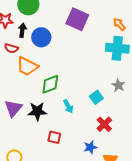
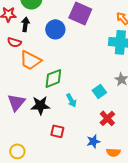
blue circle: (41, 37) -> (55, 29), moved

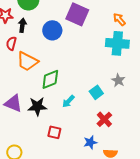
red semicircle: (14, 42) -> (11, 43), turned 88
cyan arrow: (71, 100) -> (68, 101), turned 72
purple triangle: (16, 102) -> (13, 103), turned -48

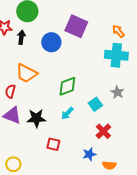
red semicircle: (11, 43) -> (10, 91), moved
green diamond: (50, 79) -> (67, 86), moved

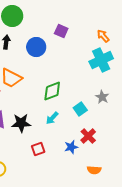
purple square: (76, 26) -> (61, 31), size x0.6
cyan cross: (116, 55) -> (101, 60), turned -30
red square: (53, 144) -> (38, 149), turned -32
blue star: (89, 154) -> (71, 147), moved

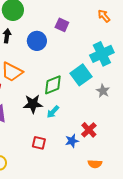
orange arrow: (103, 36) -> (104, 16), moved
cyan square: (80, 109) -> (81, 75), moved, size x1.5
black star: (21, 123) -> (33, 104), moved
red square: (38, 149) -> (39, 143), turned 32

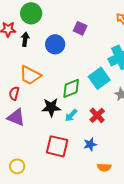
red cross: (89, 130) -> (97, 115), moved
red square: (39, 143) -> (57, 146), size x1.6
orange semicircle: (95, 164) -> (104, 167), moved

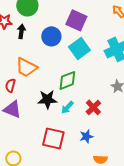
purple square: (80, 28) -> (76, 20), size x1.5
cyan square: (99, 78) -> (79, 48), moved

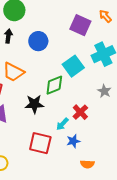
purple square: (76, 20) -> (80, 25), moved
cyan square: (79, 48) -> (73, 66), moved
cyan arrow: (67, 107) -> (62, 124), moved

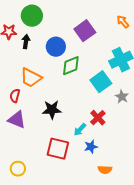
purple square: (80, 25) -> (85, 31), moved, turned 30
cyan square: (73, 66) -> (101, 82), moved
green diamond: (54, 85) -> (71, 66), moved

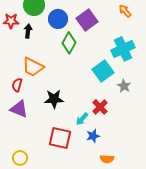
blue circle: (56, 47) -> (58, 19), moved
green diamond: (71, 66) -> (69, 43), moved, turned -40

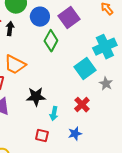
cyan arrow: (82, 119) -> (54, 114), moved, turned -32
red square: (60, 138) -> (42, 136), size x0.6

